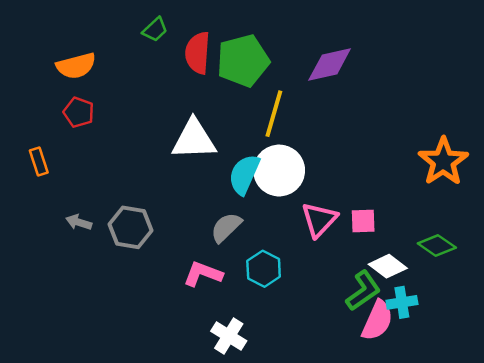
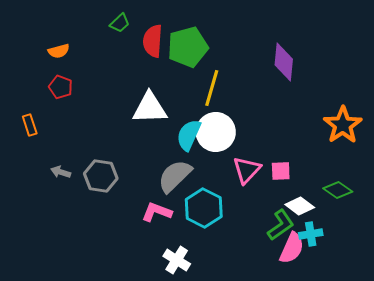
purple diamond: (330, 65) -> (284, 62), moved, turned -72
orange semicircle: (76, 66) -> (59, 51), size x0.7
gray semicircle: (226, 227) -> (175, 176), size x1.4
cyan hexagon: (264, 269) -> (204, 208), size x1.4

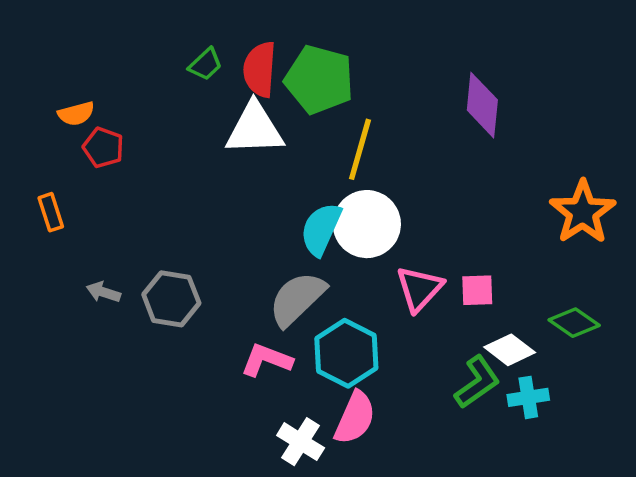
green trapezoid: (120, 23) -> (205, 64), moved
green pentagon: (188, 47) -> (319, 80), turned 30
orange semicircle: (59, 51) -> (76, 114), moved
white triangle: (150, 108) -> (255, 129), moved
pink semicircle: (292, 248) -> (355, 418), moved

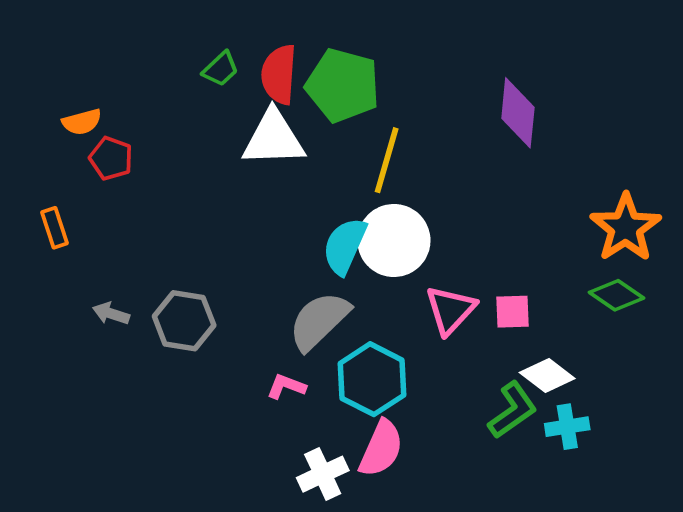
green diamond: (574, 323) -> (617, 295), moved
pink L-shape: (267, 360) -> (286, 386), size x0.7
white cross: (301, 442) -> (323, 474), turned 33

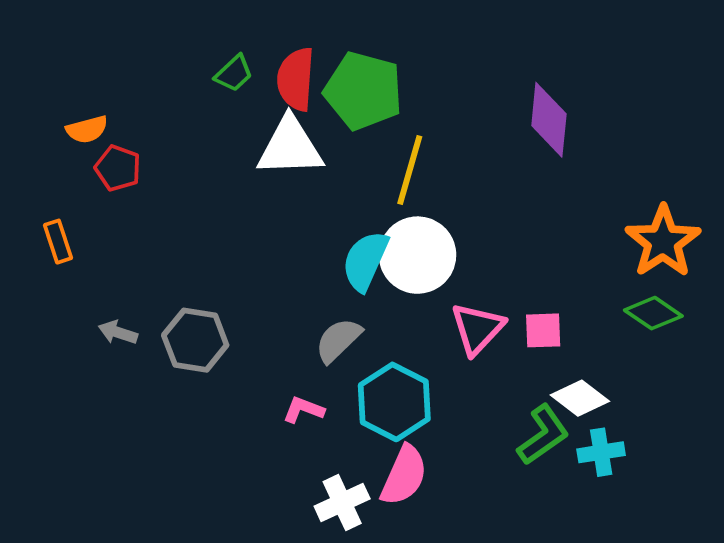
gray semicircle: (319, 321) -> (338, 340), size x0.7

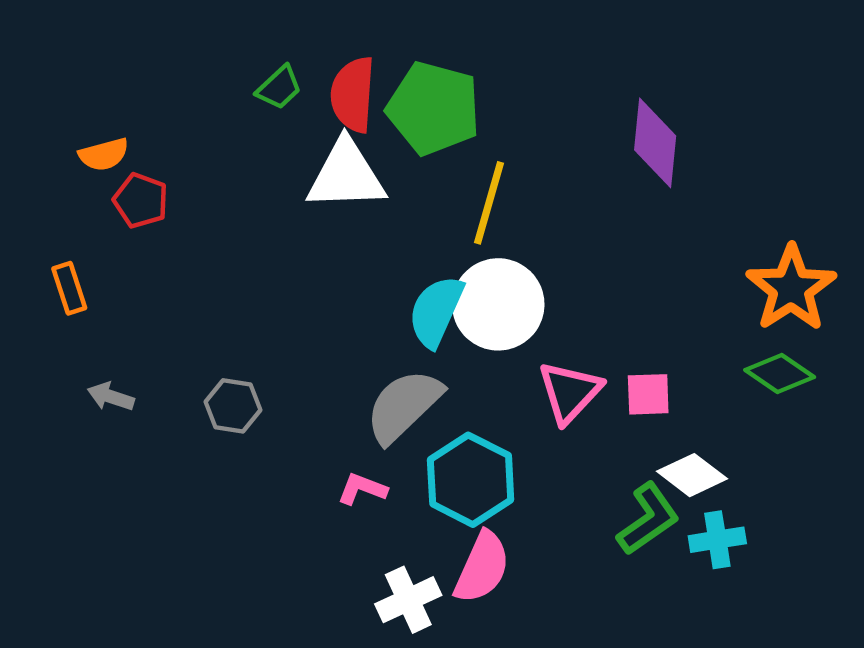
gray arrow: (118, 332) -> (111, 397), moved
gray hexagon: (195, 340) -> (233, 406), size x0.7
gray semicircle: (338, 340) -> (404, 406), size x1.4

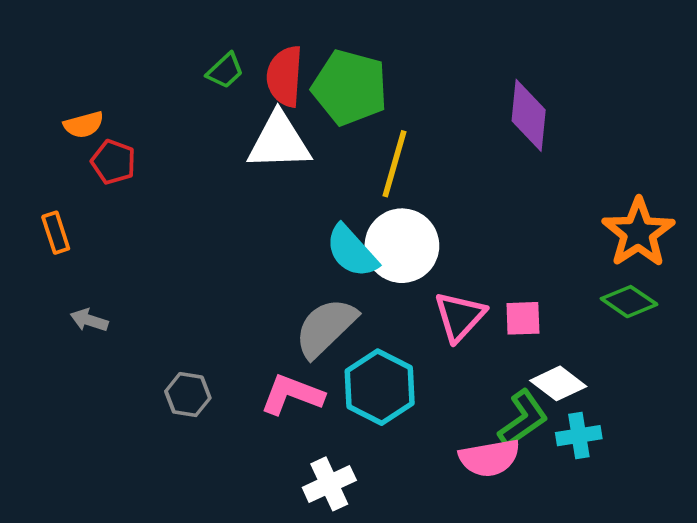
cyan semicircle: (436, 311) -> (352, 251), turned -66
gray hexagon: (233, 406) -> (188, 395), moved
pink L-shape: (362, 489) -> (292, 395), size x1.6
pink semicircle: (482, 567) -> (489, 458), moved, turned 56

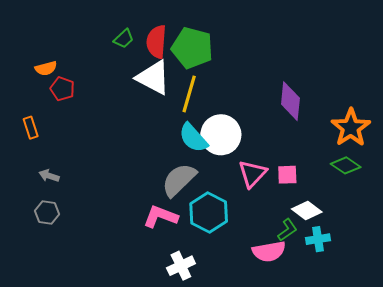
purple diamond: (529, 115) -> (290, 101), moved
white triangle: (279, 141) -> (153, 78), turned 30
yellow line: (394, 164) -> (189, 94), moved
gray hexagon: (188, 395) -> (47, 213), moved
green L-shape: (523, 419) -> (287, 230), size x0.7

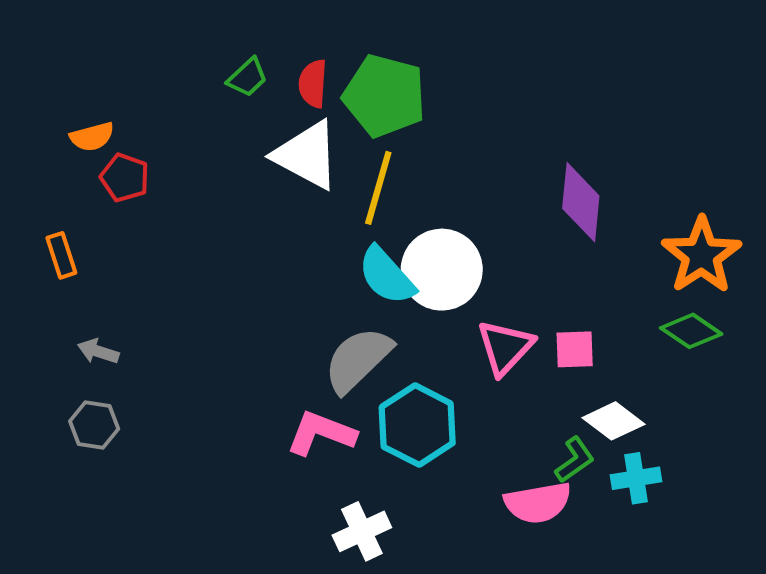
red semicircle: (156, 42) -> (313, 84), size x0.7

